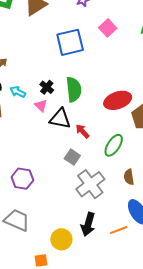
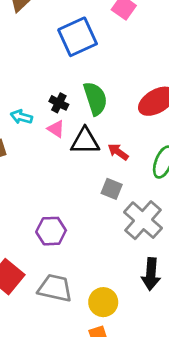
yellow circle: (61, 239) -> (103, 302), moved

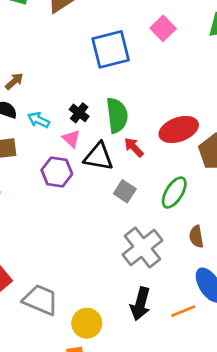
red arrow: (118, 152) -> (134, 147), moved
gray square: (112, 189) -> (125, 191), moved
purple hexagon: (51, 231) -> (57, 172), moved

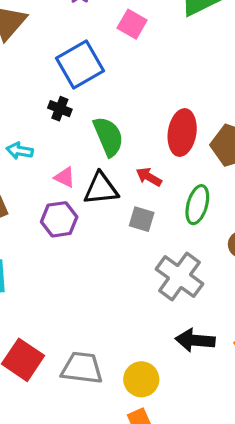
black cross: (79, 113) -> (60, 109), moved
cyan arrow: (39, 120) -> (20, 151), moved
red ellipse: (179, 129) -> (182, 133), turned -45
red arrow: (134, 147) -> (149, 177), moved
black arrow: (140, 304) -> (195, 340), turned 96

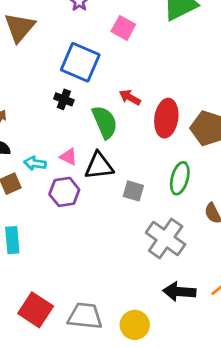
blue square: (80, 65) -> (80, 62), turned -36
cyan arrow: (20, 151) -> (35, 163), moved
red arrow: (149, 177) -> (130, 97), moved

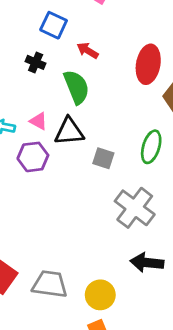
blue square: (80, 62) -> (54, 25), size x0.7
red arrow: (130, 97) -> (88, 51), moved
red ellipse: (166, 118) -> (148, 64), moved

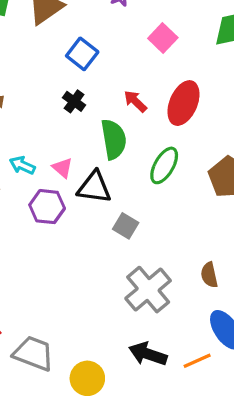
blue square: (54, 25) -> (82, 54), moved
red ellipse: (148, 64) -> (183, 103), moved
green ellipse: (151, 147) -> (164, 165), moved

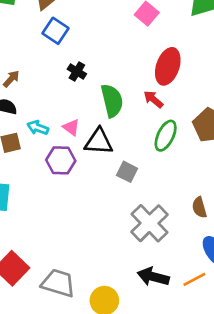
blue square: (82, 54) -> (55, 31), moved
red arrow: (135, 101) -> (153, 99), moved
green ellipse: (164, 165) -> (166, 136), moved

